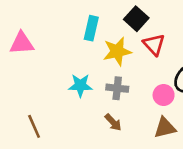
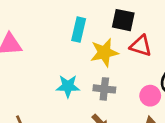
black square: (136, 19) -> (123, 20), turned -30
red triangle: (154, 45) -> (141, 46), turned -30

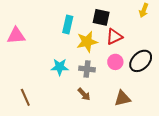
red triangle: (141, 46) -> (114, 37), turned -42
pink circle: (150, 96) -> (115, 62), moved

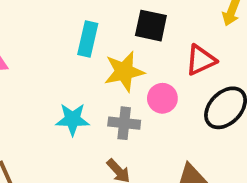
red triangle: (114, 37) -> (201, 60), moved
pink circle: (115, 62) -> (162, 98), moved

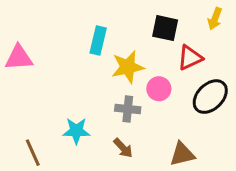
black square: (151, 26) -> (165, 28), moved
cyan star: (73, 119) -> (76, 131), moved

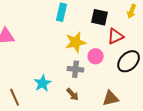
cyan rectangle: (98, 40) -> (62, 12), moved
cyan star: (76, 131) -> (43, 83), turned -30

